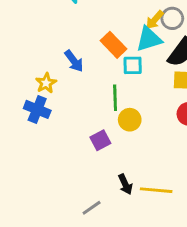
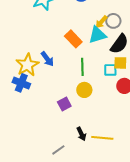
blue arrow: (74, 61) -> (47, 59), moved
cyan square: (133, 65) -> (110, 70), moved
yellow star: (46, 83) -> (27, 65), size x1.6
green line: (115, 98) -> (82, 67), moved

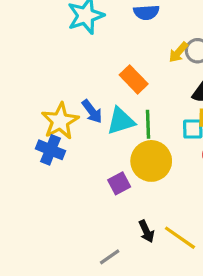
cyan triangle: (97, 35) -> (121, 121), moved
yellow circle: (84, 90) -> (151, 161), size x1.6
yellow line: (102, 138) -> (180, 238), turned 30

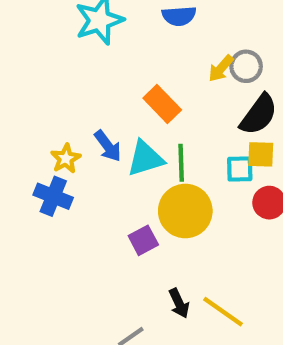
yellow star: (60, 121) -> (66, 159), size x0.6

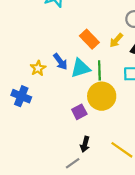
yellow arrow: (221, 68) -> (116, 40), moved
blue cross: (53, 196) -> (21, 96), moved
black arrow: (179, 303) -> (85, 144), moved, turned 40

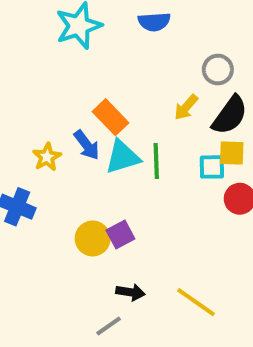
orange rectangle: (89, 39) -> (111, 117), moved
yellow circle: (102, 96) -> (93, 238), moved, size x0.7
black arrow: (85, 144) -> (130, 292), turned -96

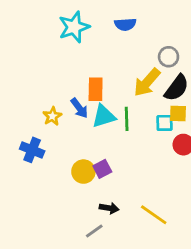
yellow arrow: (186, 107) -> (147, 82), size x1.6
orange rectangle: (111, 117) -> (96, 89), turned 45

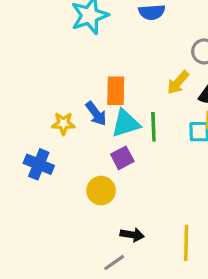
yellow arrow: (147, 82) -> (178, 83), size x0.7
yellow star: (52, 116) -> (63, 123), turned 30
purple square: (102, 169) -> (122, 158), moved
yellow line: (154, 215) -> (186, 243), turned 56

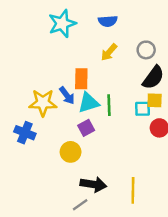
yellow arrow: (178, 83) -> (109, 52), moved
yellow star: (63, 123) -> (43, 103), size x1.6
black arrow: (132, 235) -> (93, 184), size x1.5

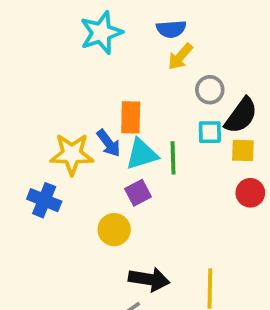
gray circle: (146, 50) -> (210, 90), moved
yellow arrow: (109, 52) -> (180, 57), moved
cyan square: (143, 109) -> (210, 132), moved

